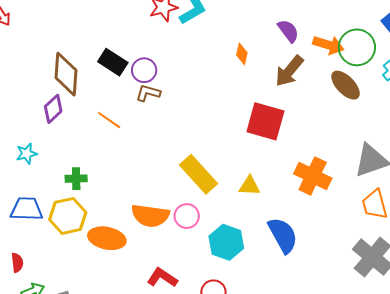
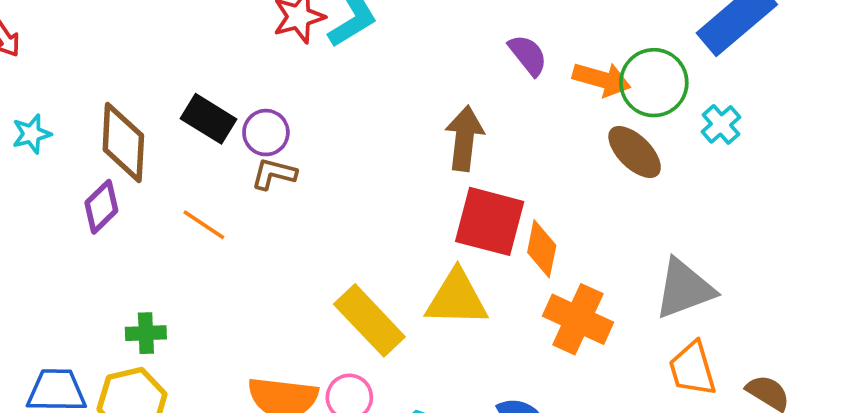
orange diamond: (242, 54) -> (542, 249), moved, size x1.4
brown arrow: (289, 71) -> (464, 138), moved, turned 148
cyan star: (27, 154) -> (32, 134), moved
yellow triangle: (249, 186) -> (457, 298), moved, size x1.6

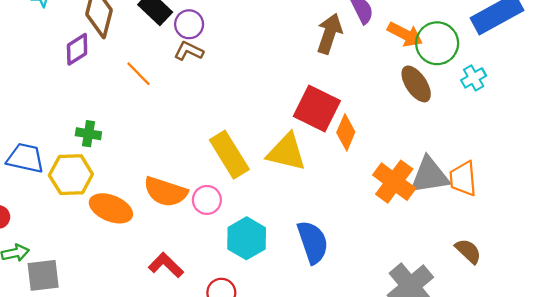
brown arrow: (464, 138) -> (329, 34), moved
orange cross: (578, 319) -> (394, 182), moved
orange trapezoid: (692, 369) -> (463, 179), moved

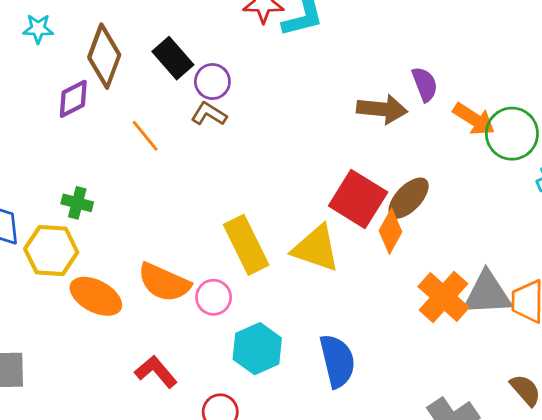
brown arrow: (329, 34) -> (382, 109), turned 72
brown ellipse: (416, 84) -> (409, 198), moved, turned 72

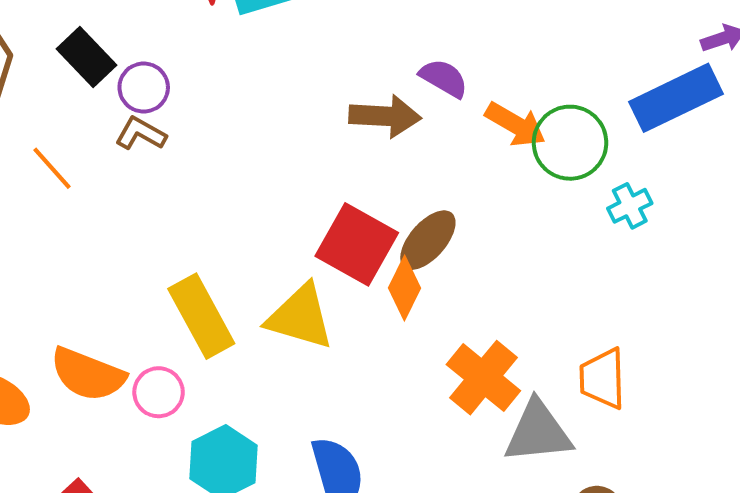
purple semicircle: (425, 84) -> (444, 78), turned -36
gray triangle: (487, 294) -> (538, 432), moved

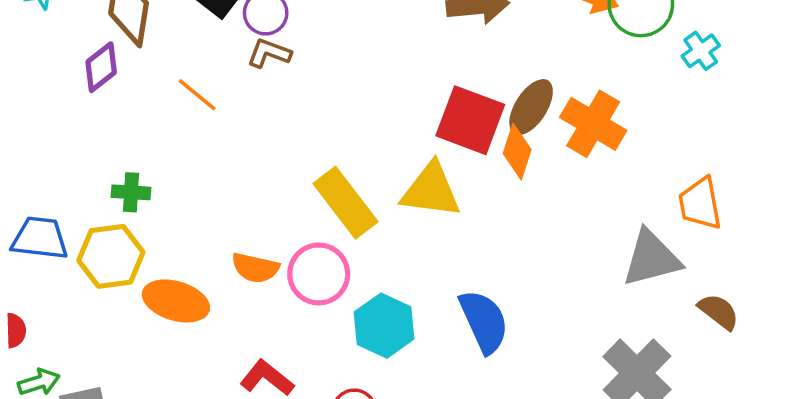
orange semicircle: (88, 374) -> (255, 268), size x0.7
orange cross: (483, 378) -> (593, 124), moved
pink circle: (159, 392) -> (319, 274), size x1.4

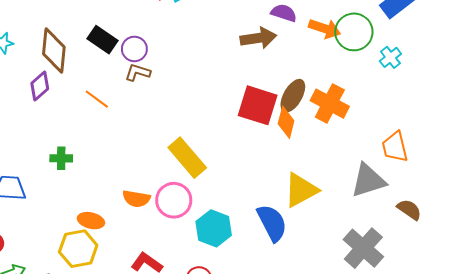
yellow triangle: (431, 190) -> (301, 190), moved, turned -33
yellow hexagon: (111, 256) -> (78, 249), moved
orange ellipse: (176, 301) -> (91, 221), size x0.7

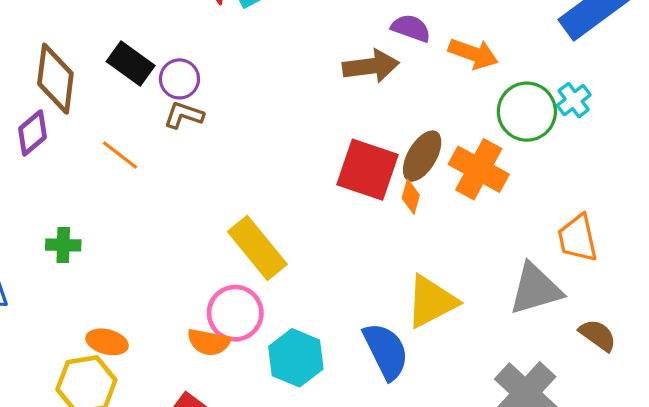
green circle: (354, 32) -> (527, 112), moved
orange diamond: (286, 122) -> (411, 197), size x0.7
orange semicircle: (136, 199) -> (209, 342), moved

